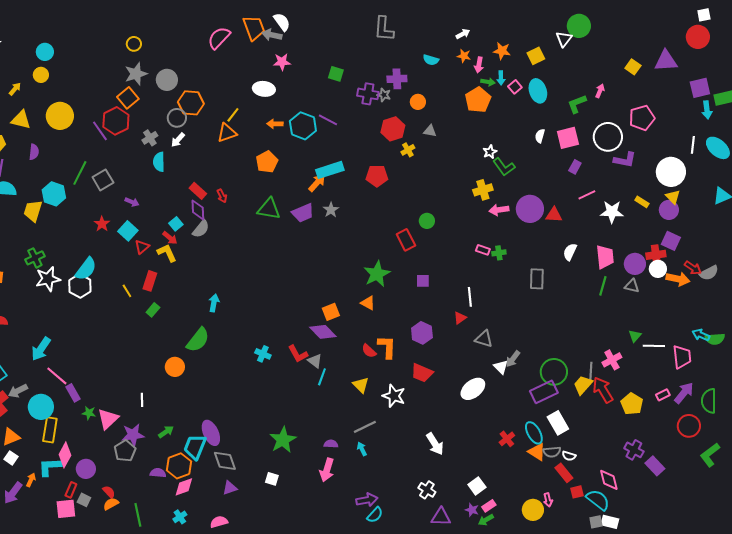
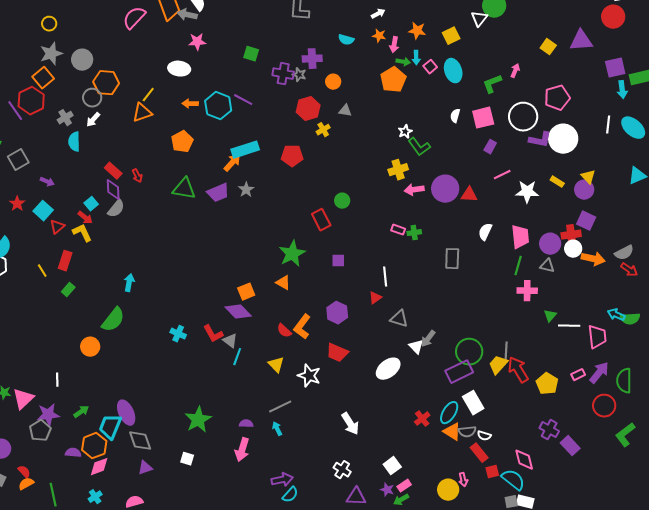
white circle: (671, 172) -> (563, 139), moved
red arrow: (693, 268) -> (629, 270), moved
orange L-shape: (387, 347) -> (302, 327), turned -145
pink cross: (612, 360) -> (527, 291), moved, turned 30
cyan ellipse: (534, 433) -> (449, 413), turned 60

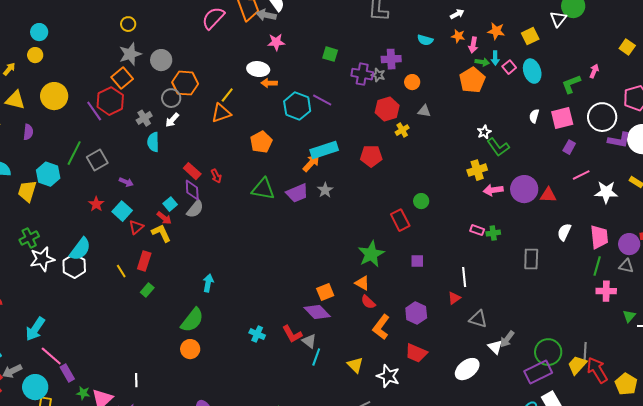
orange arrow: (190, 104) -> (269, 83), moved
red semicircle: (284, 331) -> (368, 302), moved
orange circle: (90, 347) -> (190, 349), moved

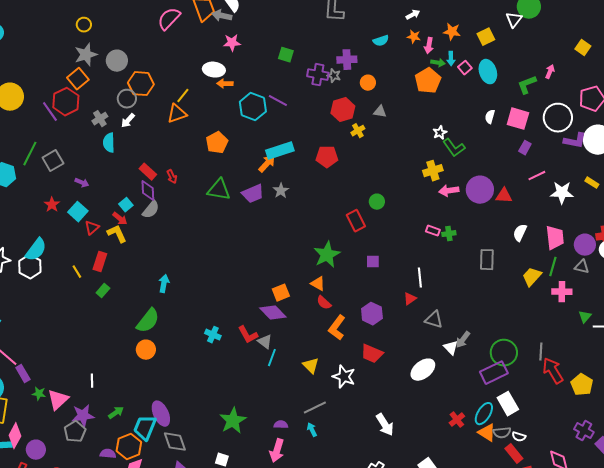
cyan semicircle: (425, 40) -> (381, 41), turned -35
pink square: (562, 118) -> (518, 119), turned 30
yellow trapezoid: (577, 365) -> (532, 277), moved

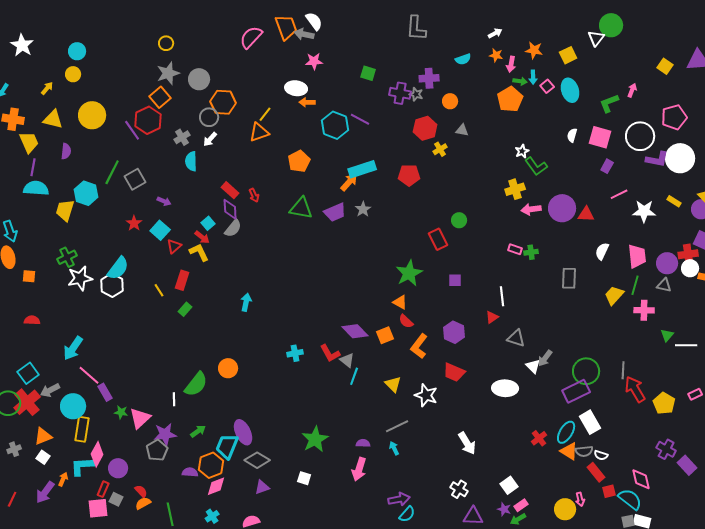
orange square: (281, 293) -> (385, 335), moved
green semicircle: (148, 321) -> (196, 384), moved
cyan cross: (213, 335) -> (295, 353), turned -35
white ellipse: (423, 370) -> (505, 388), turned 40
gray diamond: (175, 442) -> (257, 460), turned -40

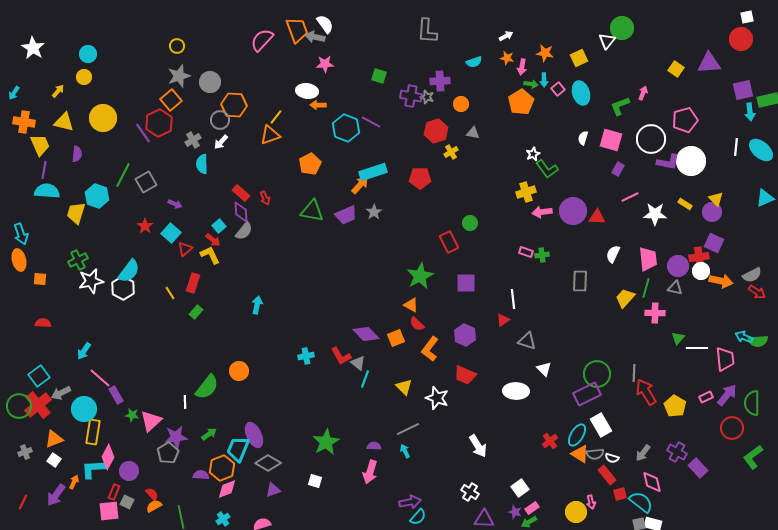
purple square: (455, 280) -> (466, 283), size x1.5
cyan arrow: (73, 348) -> (84, 351), size x0.7
gray arrow: (545, 358) -> (643, 453), moved

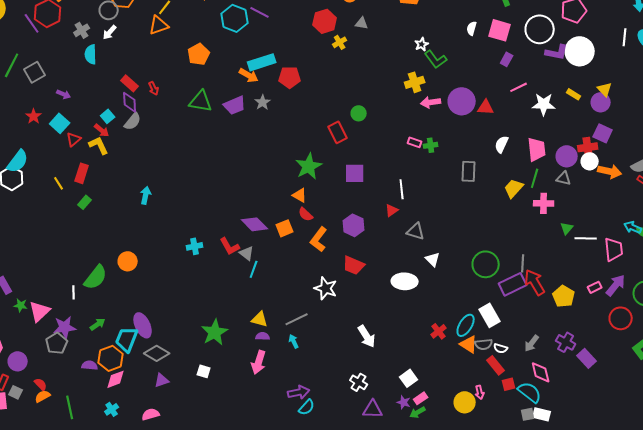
red pentagon: (420, 178) -> (290, 77), moved
orange arrow: (360, 185) -> (249, 75), turned 78
yellow triangle: (404, 387) -> (260, 319), moved, turned -30
purple rectangle: (587, 394) -> (513, 284), moved

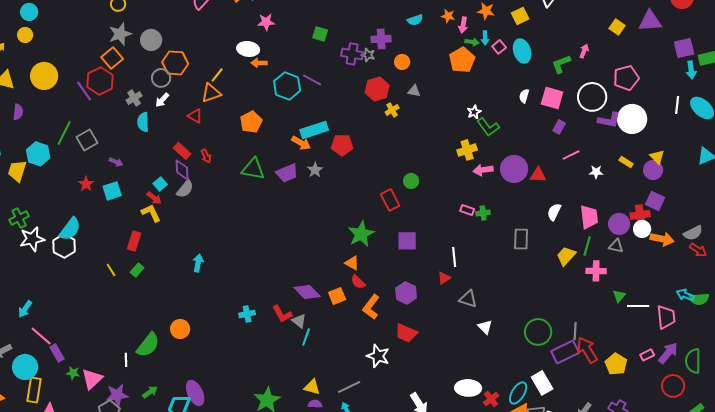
white star: (544, 104) -> (596, 172), size x0.6
cyan square: (60, 123) -> (112, 191), turned 30
red triangle: (74, 139) -> (195, 116), moved, turned -49
yellow line: (59, 183) -> (111, 270), moved
white ellipse: (405, 281) -> (468, 388), moved

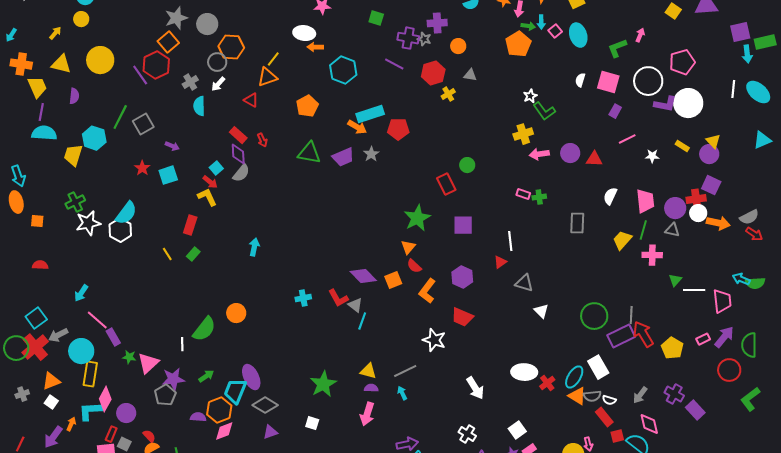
purple line: (312, 80) -> (394, 64), moved
purple circle: (514, 169) -> (570, 153), size x0.7
orange triangle: (352, 263) -> (408, 247), turned 42

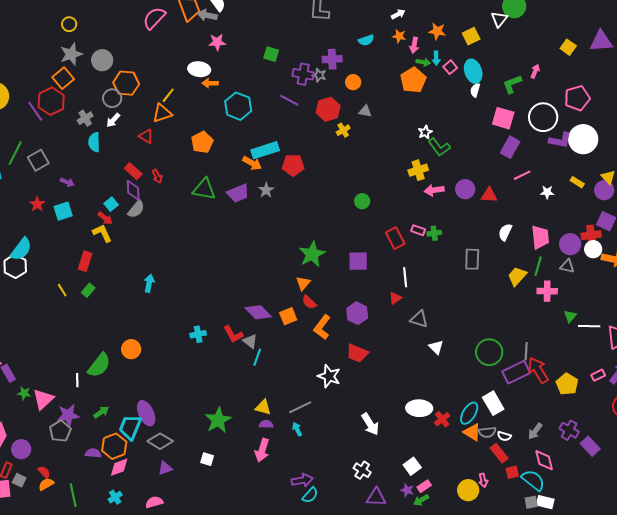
white semicircle: (580, 80) -> (475, 90), moved
purple rectangle: (615, 111) -> (510, 147), size x1.5
red rectangle: (446, 184) -> (395, 238), moved

